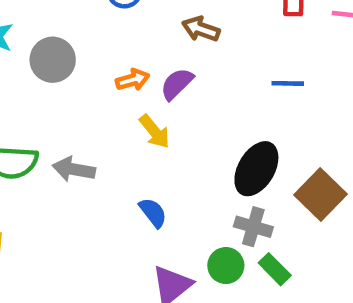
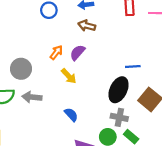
gray circle: (53, 60) -> (21, 69), moved
orange arrow: (133, 80) -> (56, 52), turned -32
blue line: (288, 83) -> (133, 67), moved

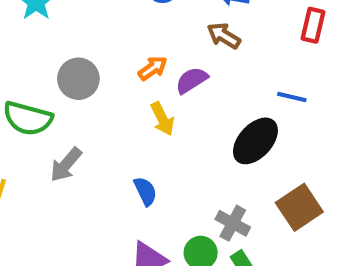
blue line: (133, 67) -> (292, 97), moved
black ellipse: (118, 90) -> (255, 141), moved
gray arrow: (32, 97) -> (66, 165), moved, turned -72

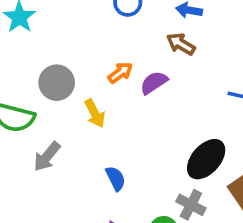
yellow arrow: (162, 119) -> (95, 113), moved
black ellipse: (255, 141) -> (206, 159), moved

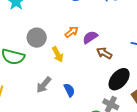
brown arrow: (181, 44) -> (104, 53), moved
gray arrow: (47, 157) -> (44, 85), moved

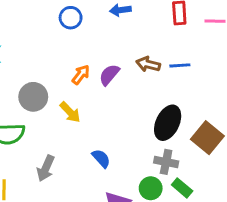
brown arrow: (104, 53) -> (148, 64), moved
gray arrow: (44, 85) -> (46, 168), moved

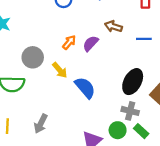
brown arrow: (148, 64) -> (113, 26), moved
blue semicircle: (101, 158) -> (85, 88), moved, size x1.5
gray arrow: (46, 168) -> (41, 124), moved

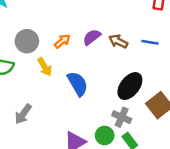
brown arrow: (113, 26) -> (118, 41), moved
orange arrow: (69, 42) -> (62, 41), moved
yellow arrow: (60, 70) -> (45, 67), moved

